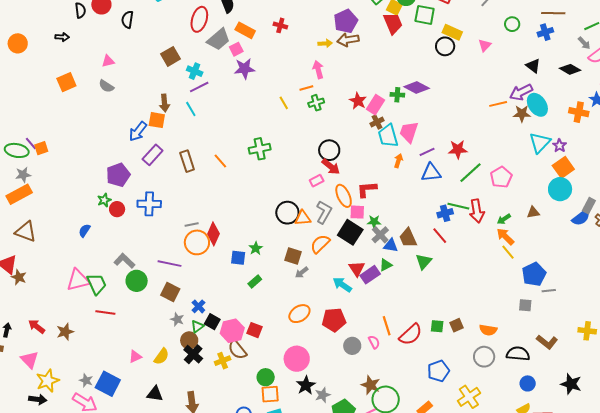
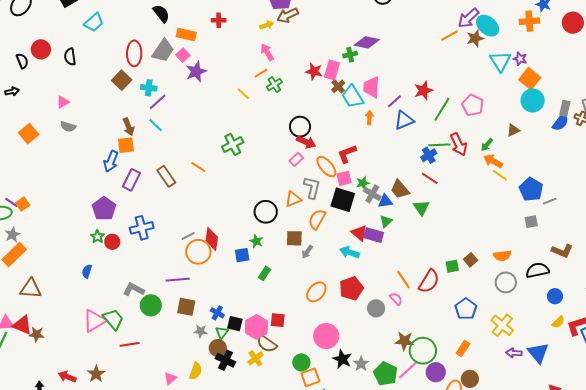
red ellipse: (199, 19) -> (134, 53), moved
black circle: (287, 213) -> (266, 212), moved
purple rectangle: (370, 275) -> (374, 235), turned 66

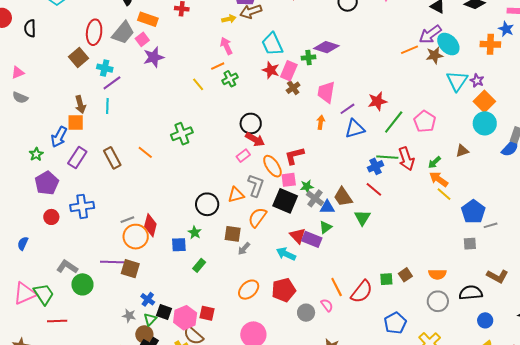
cyan trapezoid: (353, 97) -> (272, 44), moved
cyan line: (156, 125) -> (107, 106), turned 42
green star: (97, 237) -> (36, 154), moved
brown square: (186, 307) -> (130, 269), moved

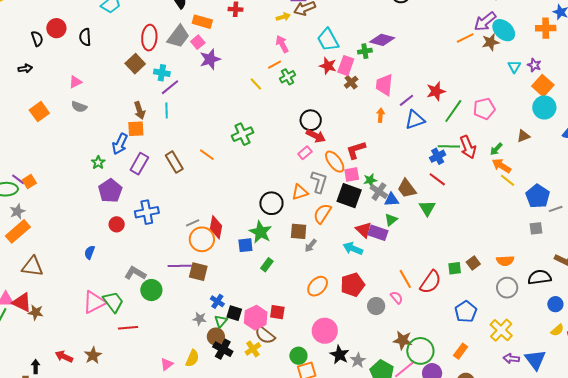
cyan triangle: (457, 81) -> (514, 67), size x0.6
pink pentagon: (425, 121) -> (484, 109), turned 30
green star: (195, 232) -> (261, 232), size x1.6

